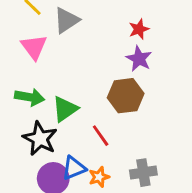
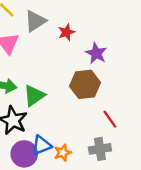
red star: (139, 29) -> (66, 32), moved
red line: (101, 136) -> (110, 119), moved

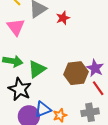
purple star: (96, 53) -> (95, 68), moved
brown hexagon: (85, 84) -> (76, 73), moved

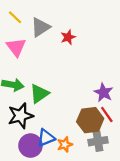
brown hexagon: (76, 73) -> (90, 120), moved
black star: (20, 89) -> (21, 116), turned 30

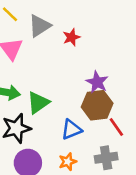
purple star: (103, 92) -> (97, 82), moved
brown hexagon: (90, 120) -> (97, 105), moved
blue triangle: (46, 138) -> (71, 130), moved

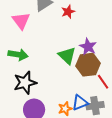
green triangle: (38, 103) -> (67, 56), moved, turned -42
blue triangle: (71, 130) -> (80, 103), moved

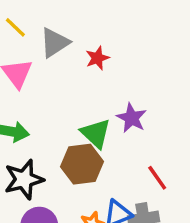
brown hexagon: (88, 65) -> (82, 164), moved

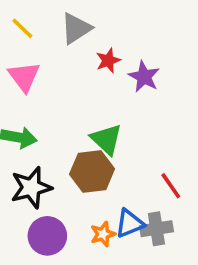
gray triangle: (55, 43) -> (76, 28), moved
purple star: (132, 118) -> (144, 77), moved

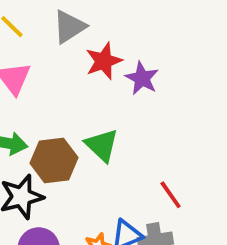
red star: (108, 60) -> (104, 61), size x1.4
brown hexagon: (92, 171) -> (54, 160), moved

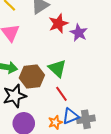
red line: (171, 195) -> (61, 94), moved

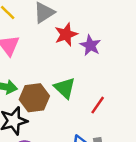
red line: (61, 94) -> (98, 105), moved, turned 70

